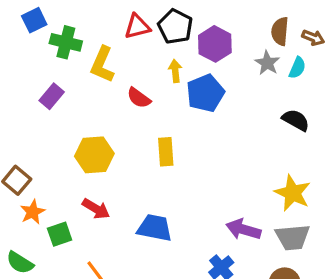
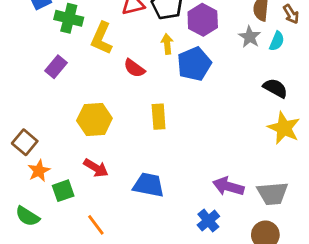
brown arrow: (313, 38) -> (291, 14), turned 36
yellow star: (293, 193) -> (284, 128), moved

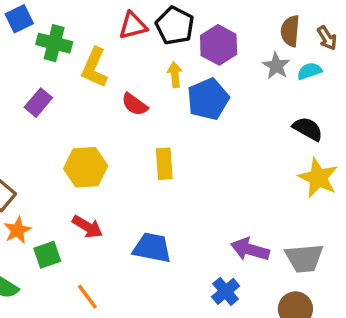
cyan semicircle: (277, 41) -> (309, 71), turned -132

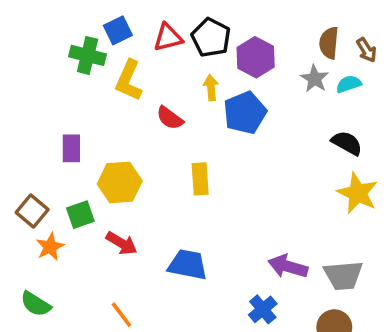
blue square: (19, 19) -> (118, 30), moved
purple rectangle: (38, 103) -> (71, 148), moved, turned -40
green square: (47, 255) -> (80, 215), moved

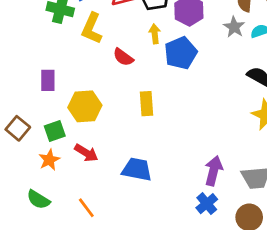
orange star: (50, 247) -> (49, 160), moved
purple arrow: (288, 266) -> (214, 171), turned 88
green semicircle: (36, 304) -> (38, 199), moved
blue cross: (263, 309) -> (207, 204), moved

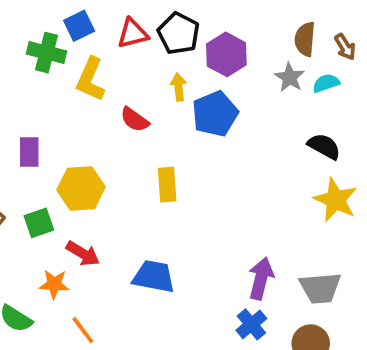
orange star: (49, 160) -> (54, 284), moved, turned 30

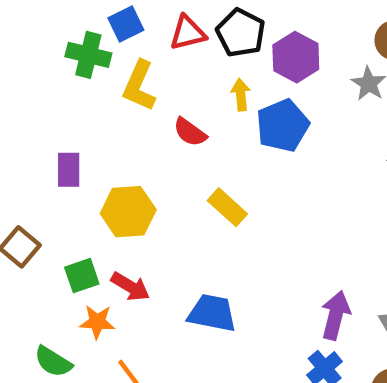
yellow rectangle: (167, 185) -> (227, 207), turned -44
green square: (39, 223) -> (82, 276), moved

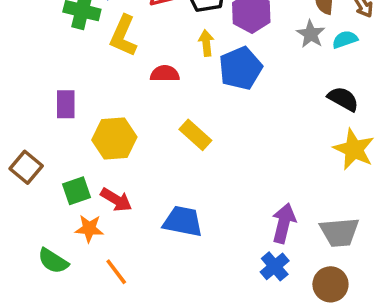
red semicircle: (190, 132) -> (165, 74), turned 144

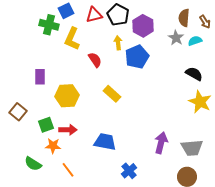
red semicircle: (165, 74) -> (95, 60), turned 56
red arrow: (116, 200) -> (68, 130), turned -30
blue cross: (275, 266) -> (129, 171), moved

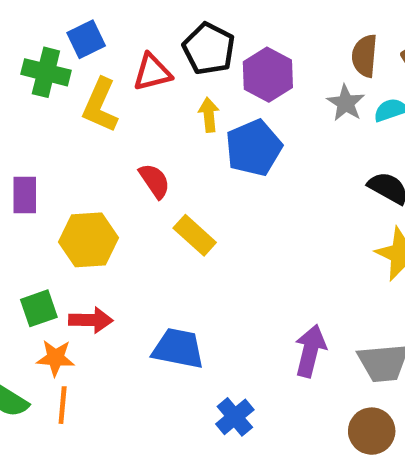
red triangle: (94, 15) -> (152, 72), moved
red semicircle: (95, 60) -> (155, 181), moved
orange line: (68, 170) -> (63, 405), moved, turned 42

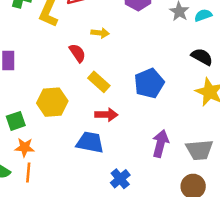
yellow arrow: (209, 115) -> (100, 33), moved, turned 102
blue pentagon: (254, 148) -> (149, 83), moved
yellow hexagon: (88, 240) -> (52, 102), moved
red arrow: (91, 320) -> (106, 115), moved

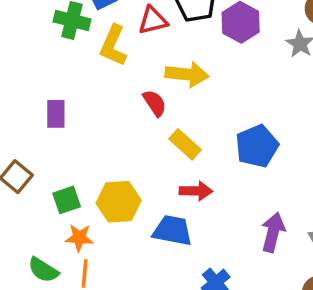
yellow arrow: (100, 33) -> (187, 74), size x1.6
yellow hexagon: (52, 102) -> (119, 202), moved

